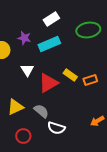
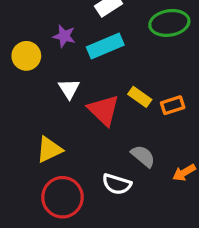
red triangle: (48, 83) -> (104, 110), turned -45
gray semicircle: (41, 111) -> (143, 156), moved
red circle: (23, 136) -> (62, 197), size x1.6

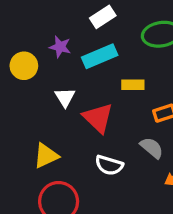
yellow rectangle: (140, 97) -> (133, 85), moved, turned -35
gray semicircle: (143, 156) -> (152, 148), moved
white semicircle: (117, 184) -> (109, 165), moved

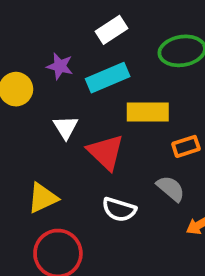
yellow rectangle: (133, 85) -> (148, 112), size x1.5

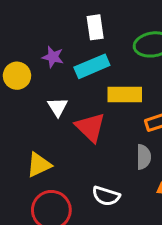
white rectangle: (111, 30) -> (95, 27), turned -65
gray semicircle: (171, 188) -> (144, 157), turned 50
white semicircle: (119, 209) -> (106, 196), moved

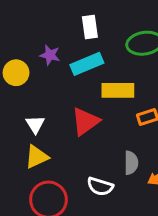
white triangle: (58, 107) -> (35, 124), moved
red triangle: (90, 127) -> (85, 121), turned 40
gray semicircle: (144, 157) -> (131, 163), moved

